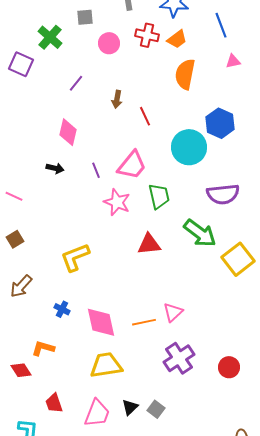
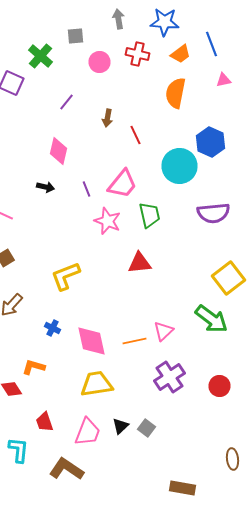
orange trapezoid: (177, 39) -> (180, 54), moved
green arrow: (200, 233) -> (212, 319), moved

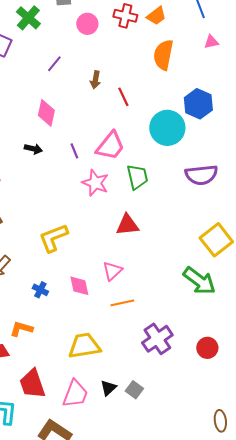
orange trapezoid: (180, 54) -> (156, 16), moved
pink triangle: (164, 331) -> (112, 271), moved
pink diamond: (92, 341) -> (79, 286), moved, size x0.7
red trapezoid: (44, 422) -> (32, 384), size x1.5

